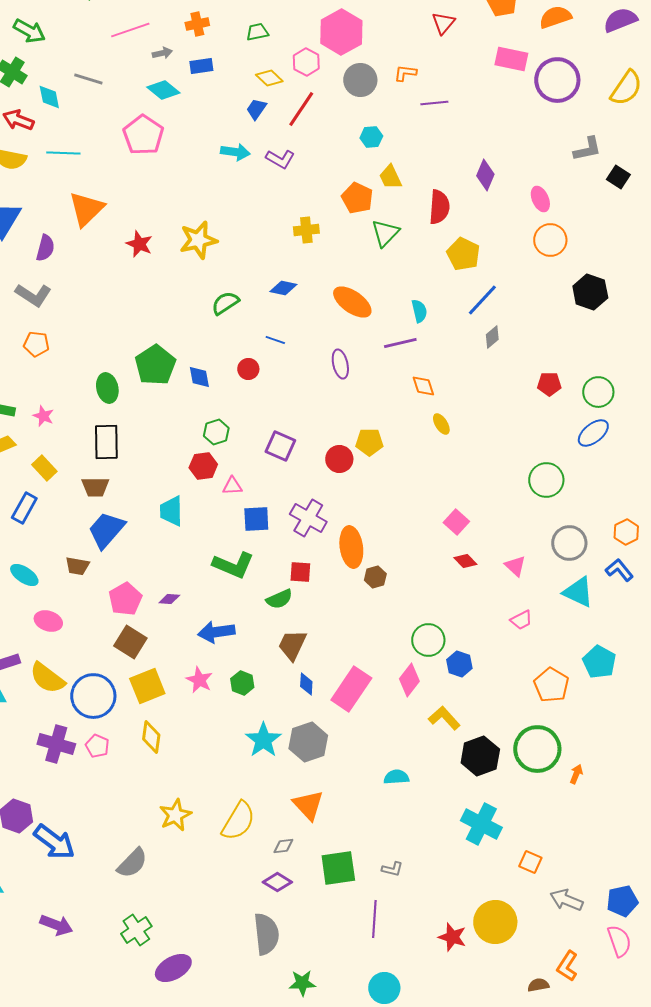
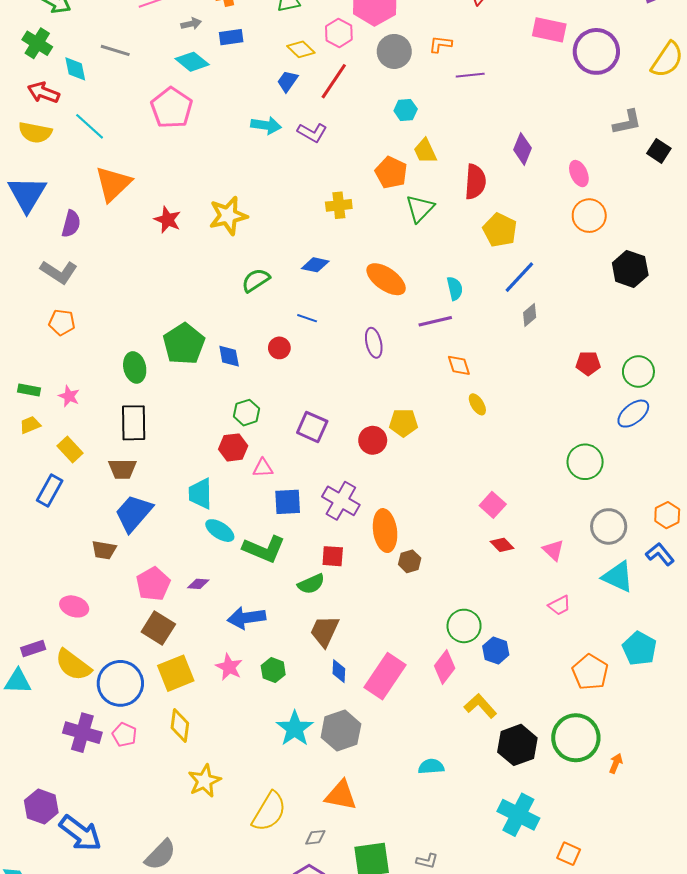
cyan line: (63, 153) -> (90, 126), turned 40
cyan ellipse: (24, 575) -> (220, 531), moved
orange triangle: (308, 805) -> (341, 795), turned -36
yellow star: (175, 815) -> (204, 781), moved

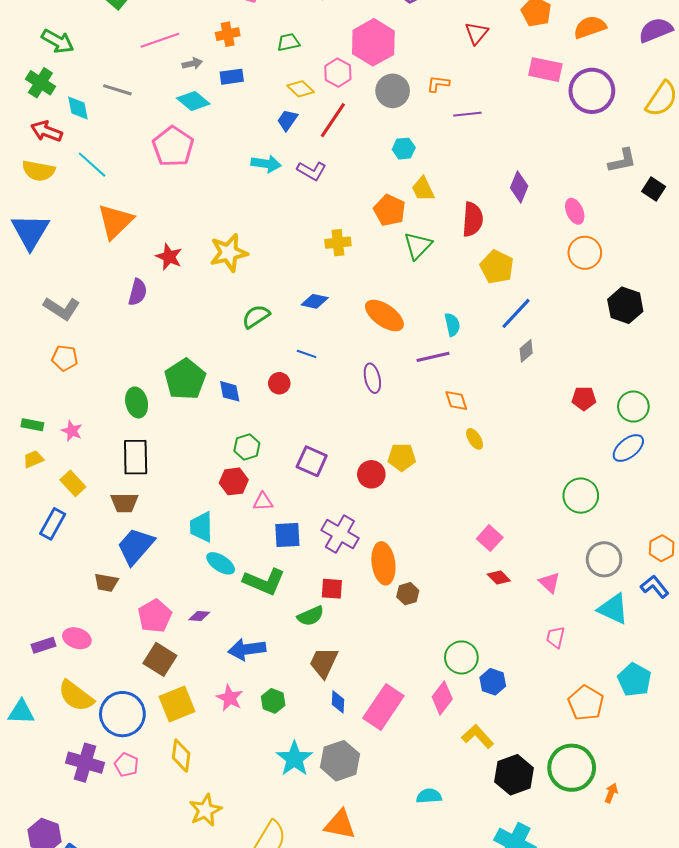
purple semicircle: (71, 224) -> (138, 292), moved
pink trapezoid: (559, 605) -> (555, 637), turned 130
purple rectangle: (33, 649) -> (44, 645), moved

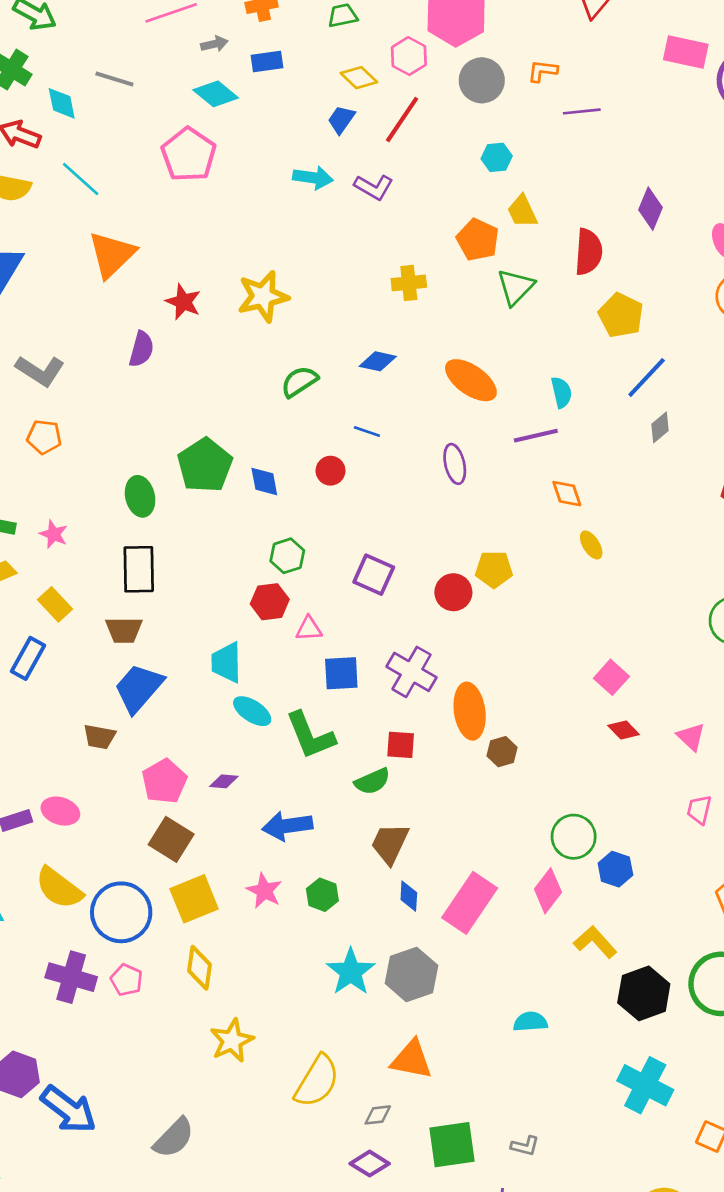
green L-shape: (264, 582) -> (310, 735), turned 45

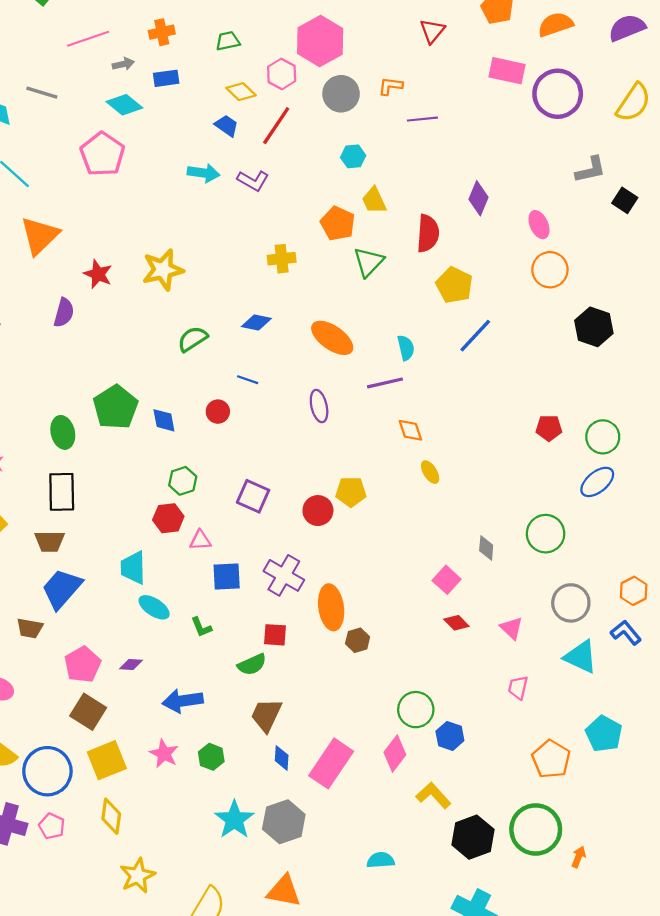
blue trapezoid: (341, 120) -> (227, 126), turned 90
gray diamond: (660, 427) -> (486, 548), moved, turned -45
green L-shape: (310, 735) -> (201, 627), size x0.5

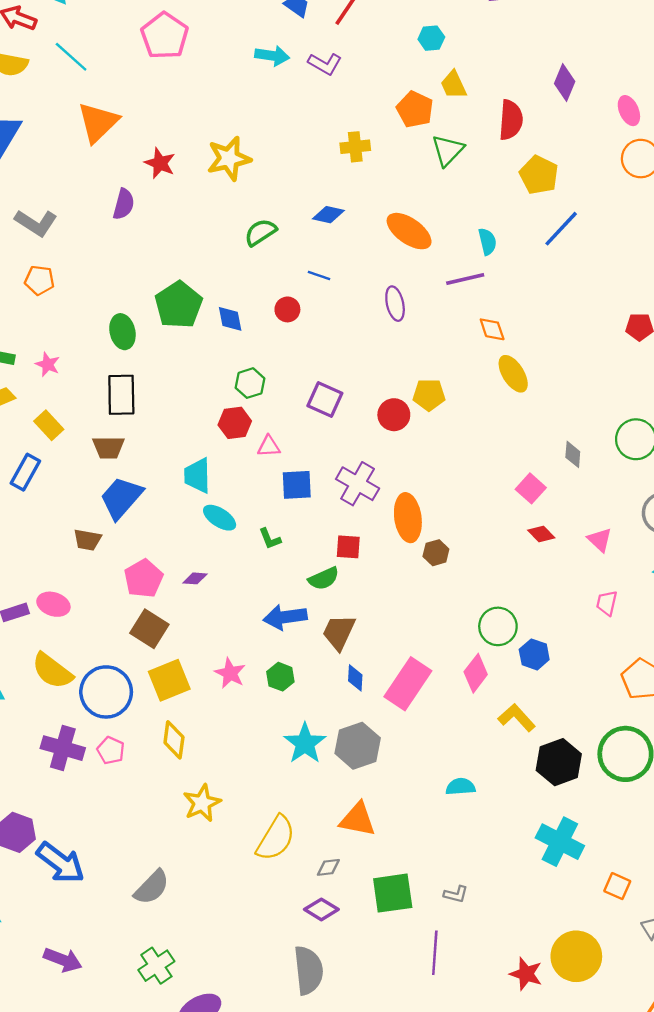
yellow ellipse: (430, 472) -> (513, 374), size x1.5
blue arrow: (183, 701) -> (285, 617), moved

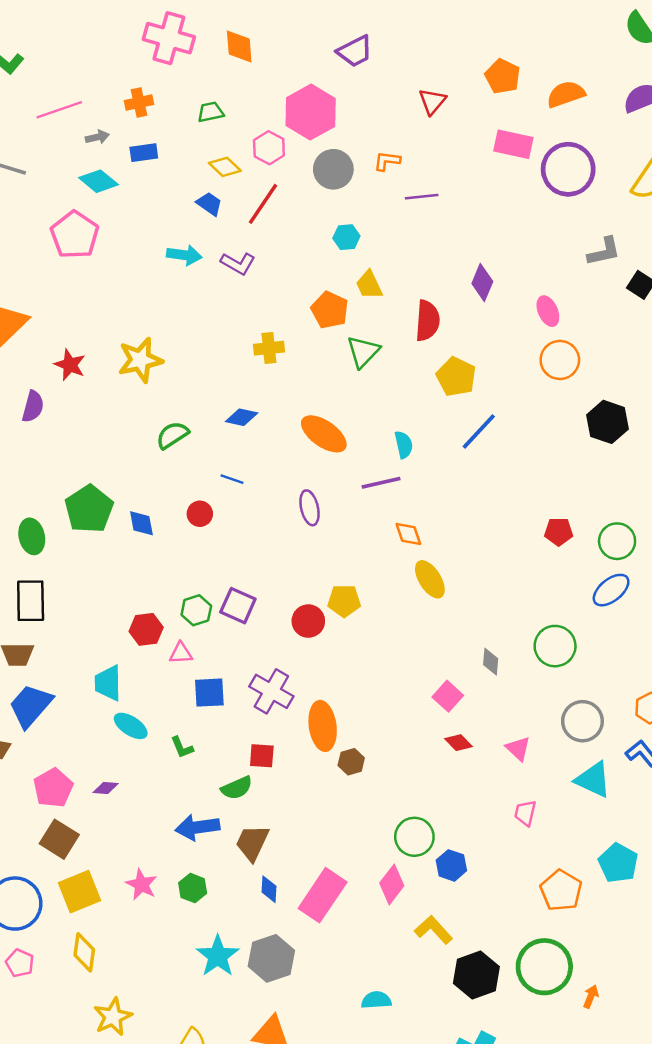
green hexagon: (250, 383) -> (196, 610), moved

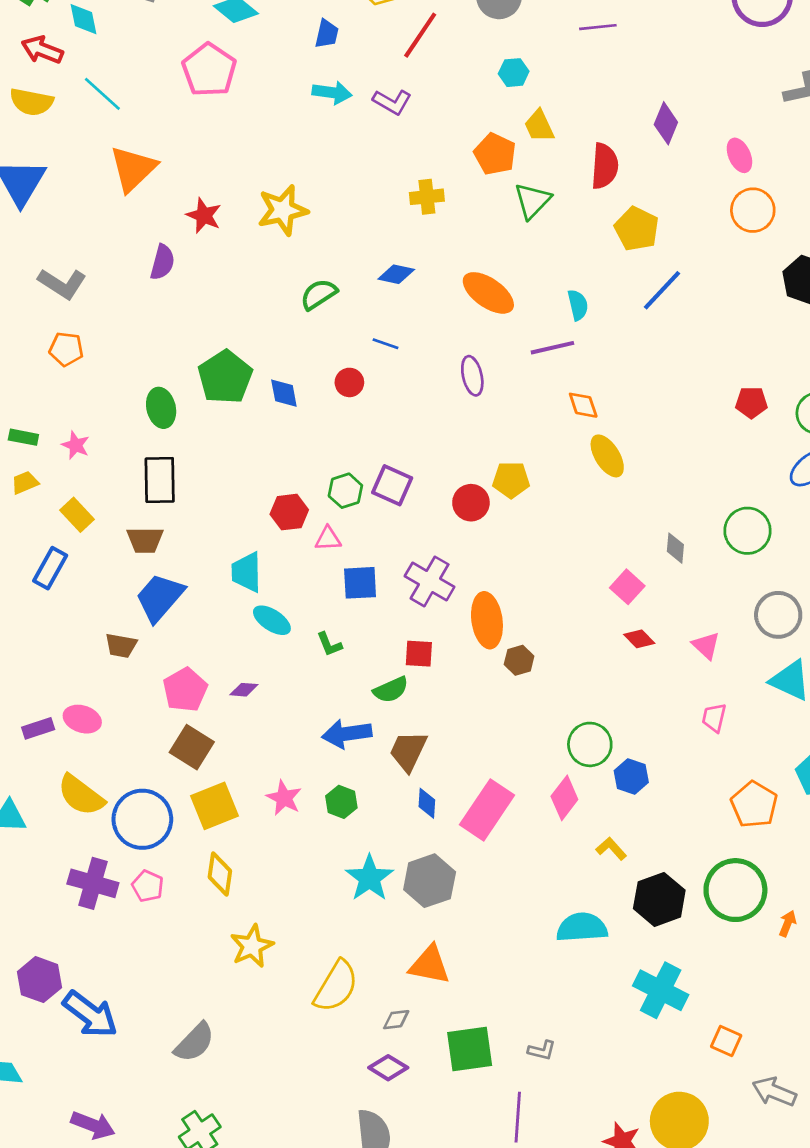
blue trapezoid: (209, 204) -> (327, 34), moved, turned 68
yellow L-shape: (433, 930) -> (611, 849), size x0.7
cyan semicircle: (376, 1000) -> (582, 927), moved, size x1.5

